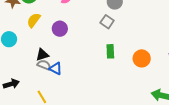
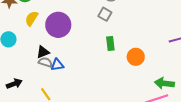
purple circle: (60, 29) -> (58, 25), size x1.6
orange circle: (142, 58) -> (136, 57), moved
blue triangle: (56, 68) -> (57, 65), turned -32

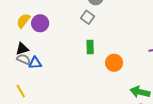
yellow semicircle: (32, 18) -> (23, 21), moved
purple circle: (58, 25) -> (40, 23), size x0.7

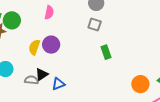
gray semicircle: (24, 59) -> (31, 80), moved
orange circle: (114, 63) -> (140, 84), moved

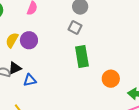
green rectangle: (106, 52) -> (82, 57), size x1.5
orange circle: (140, 84) -> (111, 79), moved

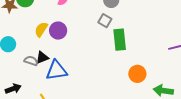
green rectangle: (82, 57) -> (120, 40), moved
blue triangle: (30, 80) -> (56, 70), size x1.6

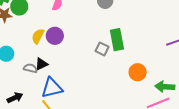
gray square: (105, 21) -> (102, 49), moved
blue triangle: (56, 70) -> (52, 88), moved

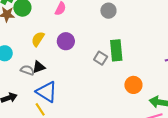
purple circle: (55, 36) -> (66, 41), moved
blue triangle: (52, 88) -> (47, 92), turned 40

